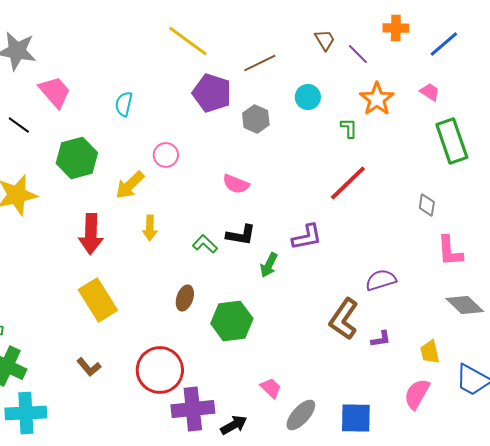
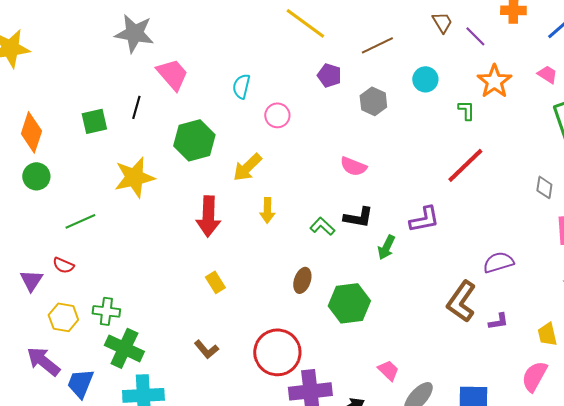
purple pentagon: (212, 93) -> (329, 75), size x0.6
black line: (19, 125) -> (136, 107), turned 70
pink circle: (166, 155) -> (277, 115), moved
yellow rectangle: (98, 300) -> (215, 282), size x0.5

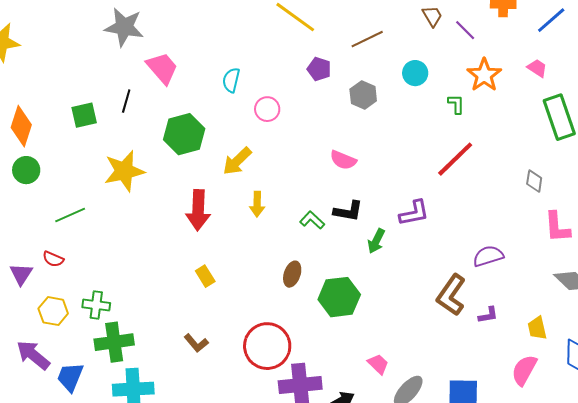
green cross: (124, 348) -> (114, 342), turned -33

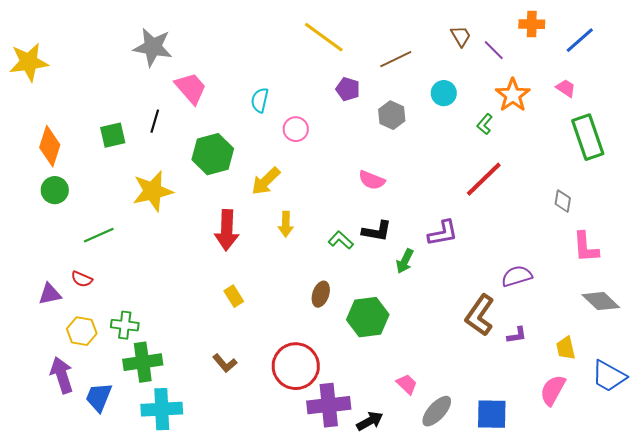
green L-shape: (456, 104) -> (485, 124), turned -140
purple triangle: (21, 274) -> (50, 294), turned 45
purple arrow: (33, 355) -> (62, 375), turned 33

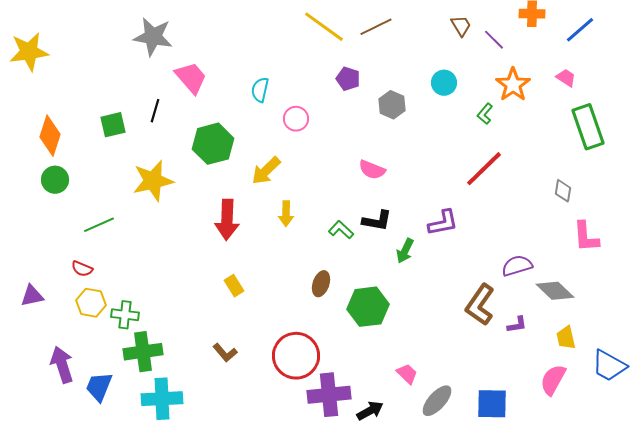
brown line: (396, 59) -> (376, 27), moved
purple triangle: (50, 294) -> (32, 296), moved
gray diamond: (601, 301) -> (555, 291), moved
yellow hexagon: (82, 331) -> (91, 303), moved

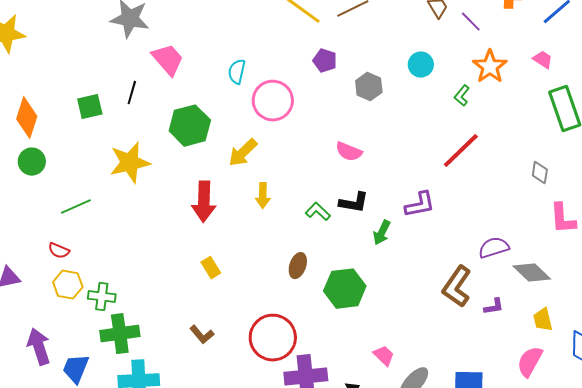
pink circle: (296, 119) -> (273, 101), size x1.6

